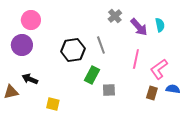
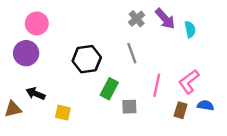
purple arrow: (139, 27) -> (165, 19), moved
gray line: (101, 45) -> (132, 53), moved
pink line: (136, 59) -> (157, 85), moved
yellow square: (53, 104) -> (63, 113), moved

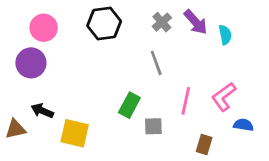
black hexagon: (87, 59) -> (104, 24), moved
brown rectangle: (181, 110) -> (204, 145), moved
yellow square: (63, 113) -> (75, 133), size x1.5

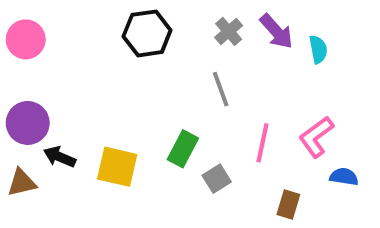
pink circle: (44, 28) -> (26, 39), moved
purple circle: (31, 63) -> (28, 123), moved
gray square: (153, 126) -> (217, 179), turned -30
yellow square: (75, 133) -> (117, 167), moved

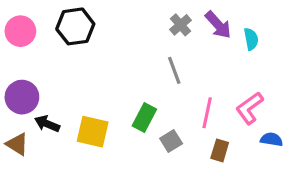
black hexagon: (147, 33) -> (75, 26), moved
brown triangle: (22, 183) -> (17, 144), turned 45
brown rectangle: (288, 205) -> (220, 150), moved

